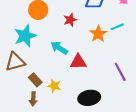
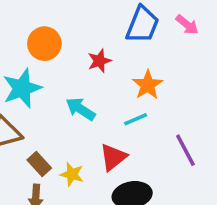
cyan line: (117, 27) -> (136, 119), moved
red triangle: (78, 62) -> (113, 157), moved, turned -36

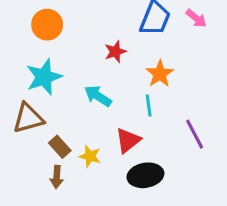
orange circle: (44, 44) -> (47, 25), moved
cyan line: (136, 119) -> (149, 106), turned -75

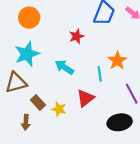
orange star: (160, 74) -> (117, 61), moved
black ellipse: (145, 175) -> (120, 122), moved
brown arrow: (57, 177) -> (26, 122), moved

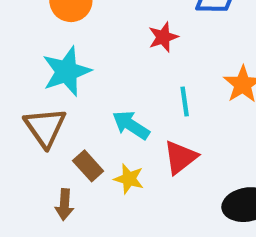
cyan arrow: (64, 67) -> (131, 125), moved
cyan line: (100, 74) -> (185, 101), moved
brown triangle: (16, 83) -> (45, 127), turned -50

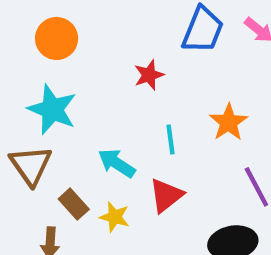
cyan star: (67, 71) -> (52, 109), turned -30

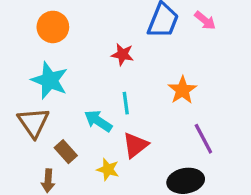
red star: (149, 75) -> (122, 54), turned 30
cyan line: (170, 140) -> (126, 103), moved
yellow star: (115, 217) -> (108, 169), moved

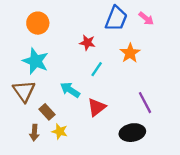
orange star: (182, 90) -> (130, 53), moved
cyan line: (126, 103) -> (97, 69), moved, turned 42
yellow star: (108, 169) -> (60, 131), moved

